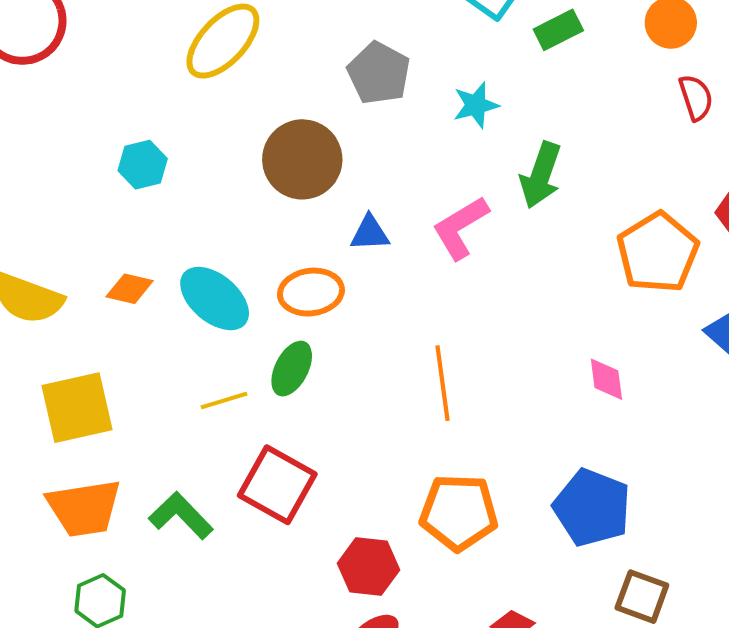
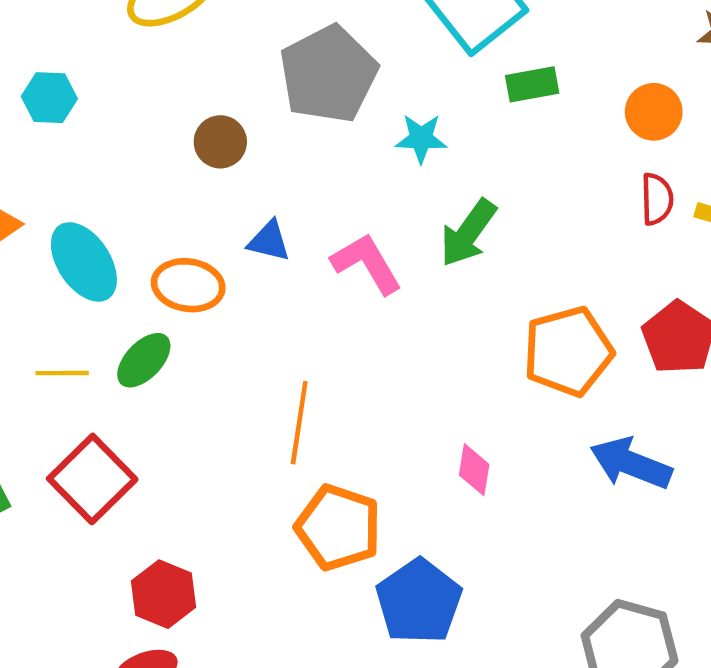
gray pentagon: (379, 73) -> (328, 74), size x1.4
brown circle: (302, 159) -> (220, 142), size x0.6
pink L-shape: (460, 228) -> (367, 263), turned 74
orange pentagon: (459, 512) -> (338, 527), moved

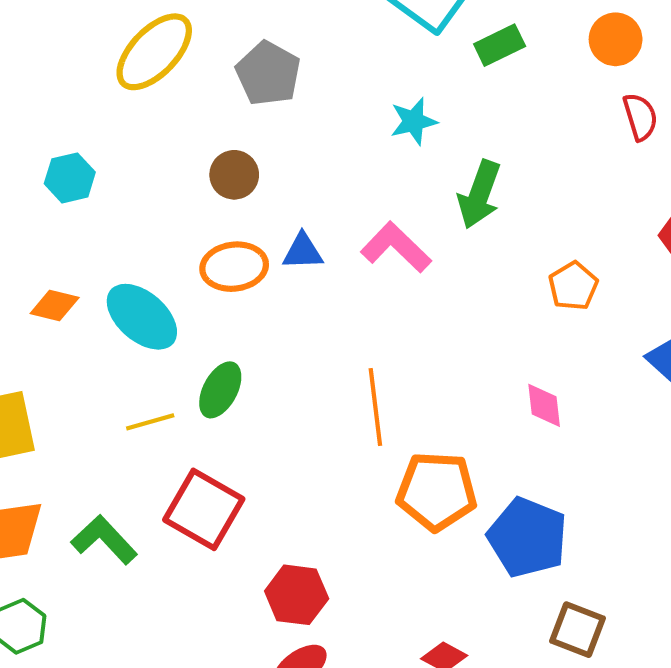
gray pentagon: (328, 74) -> (268, 73), moved, size x0.7
orange ellipse: (188, 285) -> (234, 267), moved
orange pentagon: (568, 351) -> (573, 286), moved, size x0.6

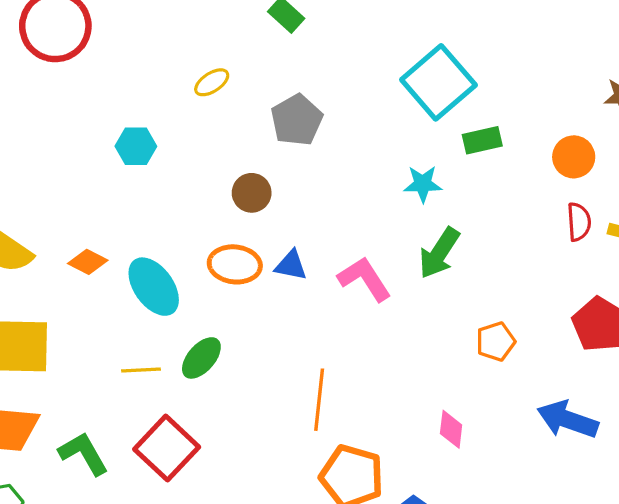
yellow ellipse: (154, 52) -> (212, 82), size x0.5
cyan star: (414, 121) -> (423, 184), moved
cyan hexagon: (70, 178) -> (136, 146), moved

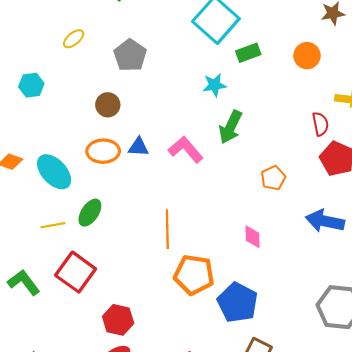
red semicircle: (579, 222) -> (320, 124), moved

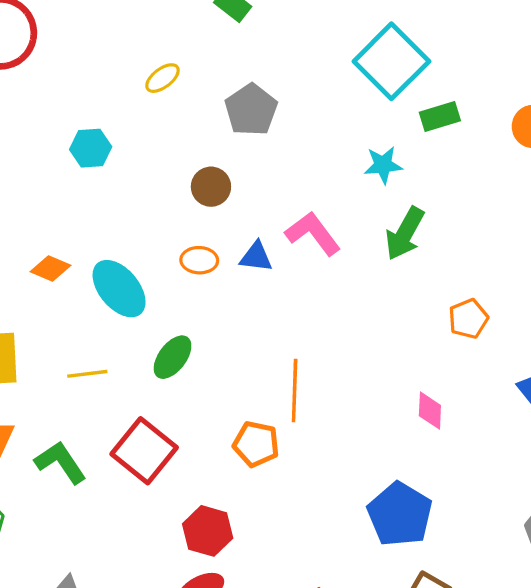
pink L-shape: (186, 150) -> (313, 233), moved
orange ellipse: (103, 151) -> (199, 260), size x0.7
yellow line: (53, 225) -> (87, 374), moved
orange pentagon: (194, 275) -> (256, 444), moved, size x0.7

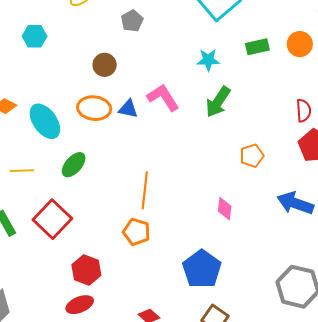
gray pentagon: (251, 110) -> (132, 21), size x0.7
green rectangle: (440, 116) -> (257, 47), moved
orange ellipse: (199, 260) -> (94, 108), size x1.5
orange pentagon: (256, 444) -> (137, 232), moved

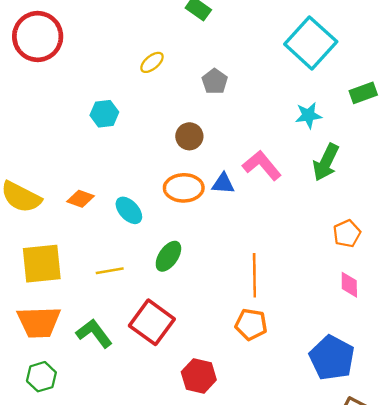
cyan ellipse: (45, 121) -> (129, 210), size x0.7
orange pentagon: (252, 156) -> (347, 234), moved

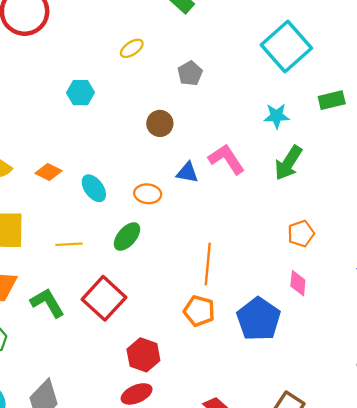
orange ellipse: (184, 188) -> (148, 194), moved, size x0.7
blue pentagon: (332, 358) -> (258, 319), moved

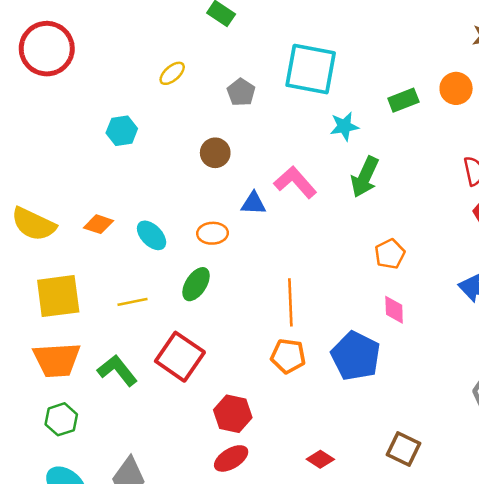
cyan square: (286, 47) -> (311, 69), moved, turned -30

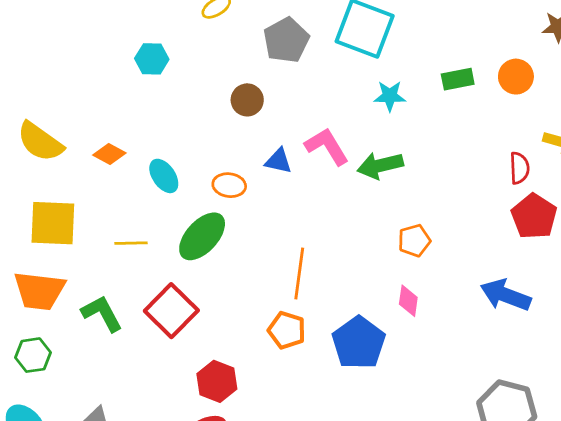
gray pentagon: (241, 92) -> (286, 40), size x1.5
green arrow: (365, 177) -> (380, 165), moved, turned 42
green ellipse: (196, 284) -> (202, 236), size x1.4

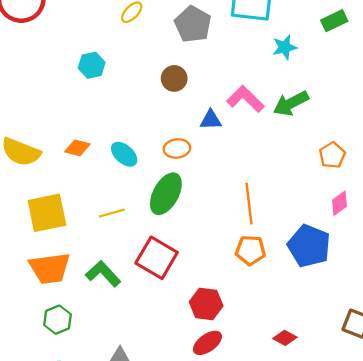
pink diamond: (408, 301) -> (340, 203), turned 60

